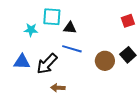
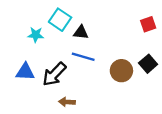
cyan square: (52, 17) -> (60, 20), turned 30

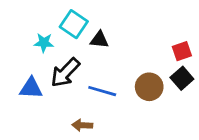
red square: (148, 24) -> (182, 51), moved
blue line: (83, 57) -> (102, 91), moved
black arrow: (54, 74) -> (65, 73), moved

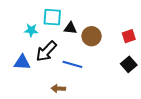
cyan square: (74, 24) -> (52, 17), turned -30
black square: (182, 78) -> (129, 64), moved
brown circle: (149, 87) -> (92, 36), moved

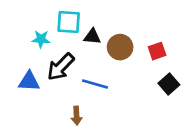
red square: (129, 36) -> (157, 51), moved
brown arrow: (58, 89) -> (77, 116), turned -96

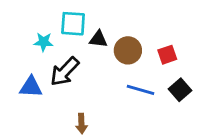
blue line: (95, 84) -> (141, 90), moved

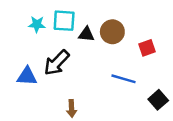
cyan star: (43, 42) -> (37, 24), moved
brown circle: (128, 50) -> (112, 32), moved
black square: (180, 90) -> (158, 100), moved

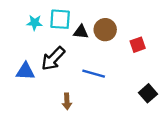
blue line: (124, 79) -> (94, 74), moved

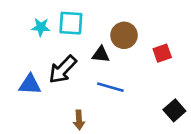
black triangle: (81, 32) -> (101, 54), moved

